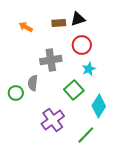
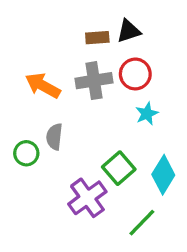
orange arrow: (26, 27) -> (43, 86), moved, size x1.5
gray cross: (51, 60) -> (94, 81), moved
green square: (74, 90) -> (119, 168), moved

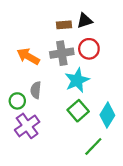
cyan star: (147, 114) -> (77, 80), moved, size x1.6
purple cross: (87, 198) -> (27, 126), moved

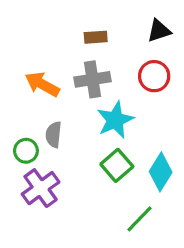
black triangle: (85, 21) -> (159, 31), moved
red circle: (89, 49) -> (154, 76), moved

